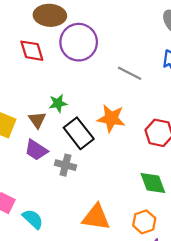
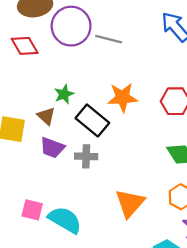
gray line: (130, 73) -> (109, 39), moved
orange triangle: (96, 217) -> (130, 203), turned -44
cyan semicircle: (33, 219) -> (65, 220), size x1.4

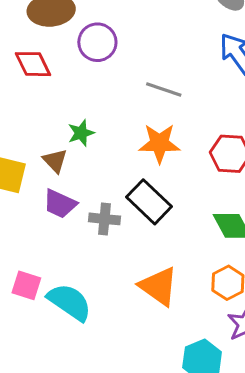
purple circle: (71, 26) -> (97, 42), size x0.7
gray line: (109, 39) -> (164, 90), moved
black rectangle: (92, 120) -> (149, 202), moved
orange triangle: (130, 203) -> (159, 286), turned -40

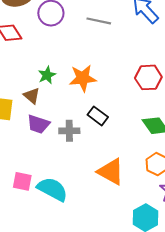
gray line: (164, 90) -> (99, 21), moved
orange star: (159, 143) -> (83, 78), moved
black rectangle: (149, 202) -> (98, 116), size x0.7

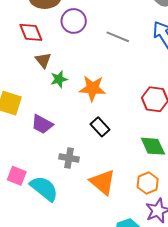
brown triangle: (32, 96) -> (43, 60), moved
gray cross: (69, 131) -> (69, 158), moved

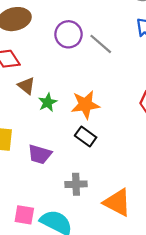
purple circle: (74, 21) -> (68, 34), moved
gray line: (118, 37) -> (101, 44), turned 30
black rectangle: (100, 127) -> (86, 137), moved

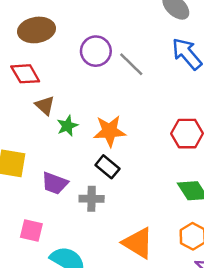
gray cross: (76, 184) -> (92, 199), moved
pink square: (24, 215) -> (31, 231), moved

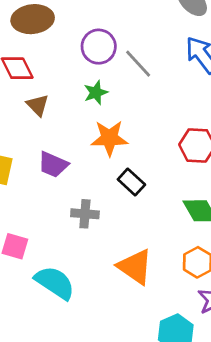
green star: (67, 126) -> (96, 93), moved
black rectangle: (107, 167) -> (131, 182), moved
purple trapezoid: (55, 183) -> (53, 165), moved

